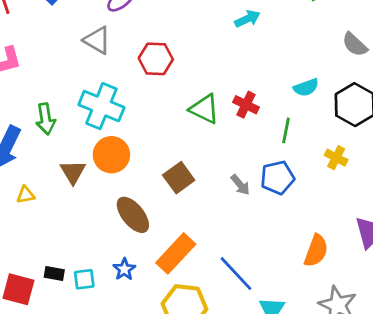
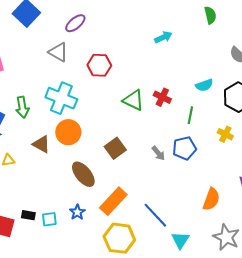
brown triangle: (73, 172) -> (41, 144), turned -30

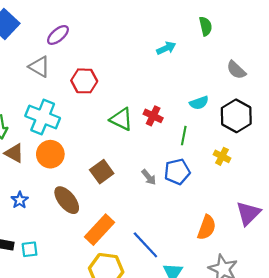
cyan arrow: (163, 37) -> (166, 48), moved
brown triangle: (41, 144) -> (14, 153), moved
blue star: (77, 212) -> (20, 200), moved

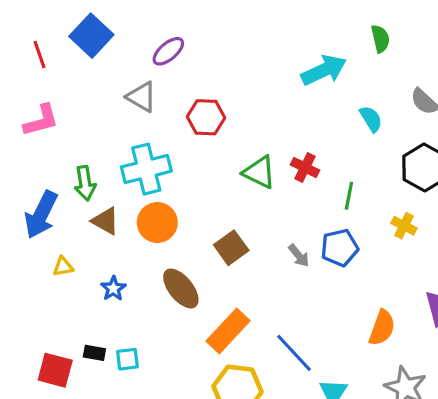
cyan arrow: (166, 48) -> (324, 70), size x1.6
cyan semicircle: (199, 103) -> (371, 119), moved, turned -102
cyan cross: (43, 117) -> (146, 169), turned -36

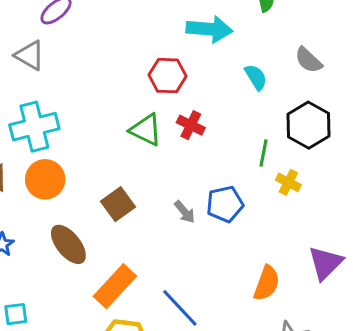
cyan arrow: (324, 70) -> (209, 29), turned 30
red hexagon: (206, 117) -> (168, 76), moved
green line: (349, 196) -> (264, 153), moved

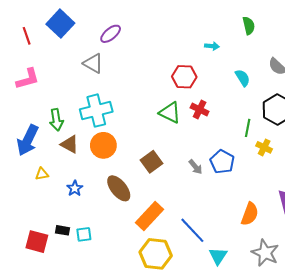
cyan arrow: (209, 29) -> (212, 46), size x0.5
blue pentagon: (225, 204) -> (222, 162), turned -30

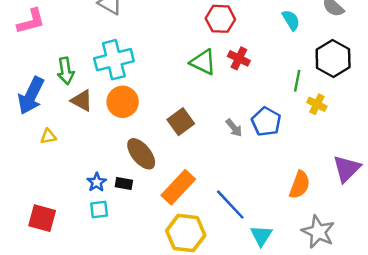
blue star: (75, 188) -> (97, 182), moved
black rectangle: (62, 230) -> (124, 183), moved

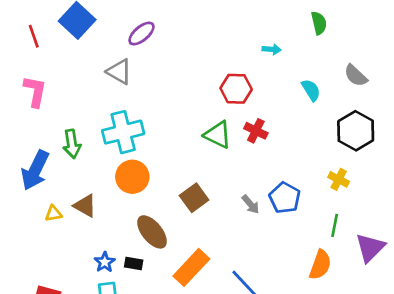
pink L-shape: (31, 21) -> (35, 91), turned -64
green line: (297, 81) -> (335, 225), moved
brown triangle: (82, 101) -> (85, 206), moved

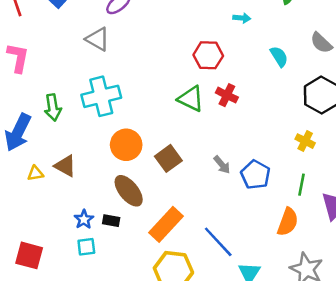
orange circle: (132, 177) -> (126, 145), moved
blue pentagon: (285, 198) -> (255, 175), moved

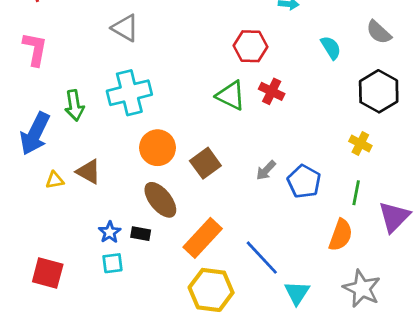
gray arrow: (222, 165) -> (266, 170), turned 84

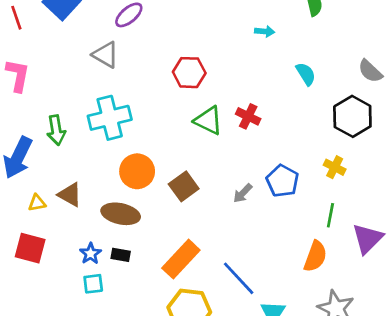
gray semicircle: (379, 32) -> (370, 71), moved
red hexagon: (251, 46) -> (189, 73), moved
blue pentagon: (304, 181) -> (282, 181), moved
brown ellipse: (160, 200) -> (121, 214), moved, turned -39
red square: (48, 273) -> (30, 248), moved

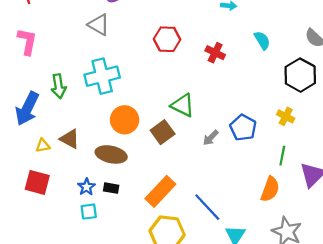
red cross: (248, 116) -> (215, 53), moved
green triangle: (208, 121) -> (183, 105), moved

